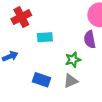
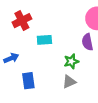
blue rectangle: (41, 80) -> (28, 81), moved, turned 63

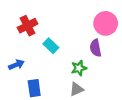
cyan rectangle: (44, 40) -> (51, 46), turned 48

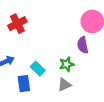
cyan rectangle: (51, 46) -> (38, 69), moved

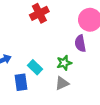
red cross: (17, 24) -> (39, 13), moved

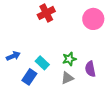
purple semicircle: (80, 43) -> (90, 69), moved
blue rectangle: (21, 82) -> (29, 77), turned 42

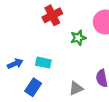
green star: (69, 59) -> (78, 38), moved
cyan rectangle: (42, 63) -> (43, 63), moved, turned -32

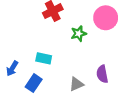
blue arrow: (15, 64) -> (12, 68), moved, turned 144

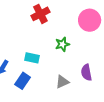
green star: (79, 34) -> (62, 44), moved

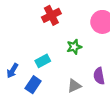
cyan rectangle: (32, 58) -> (43, 61), turned -40

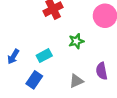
blue arrow: (12, 71) -> (13, 57), moved

